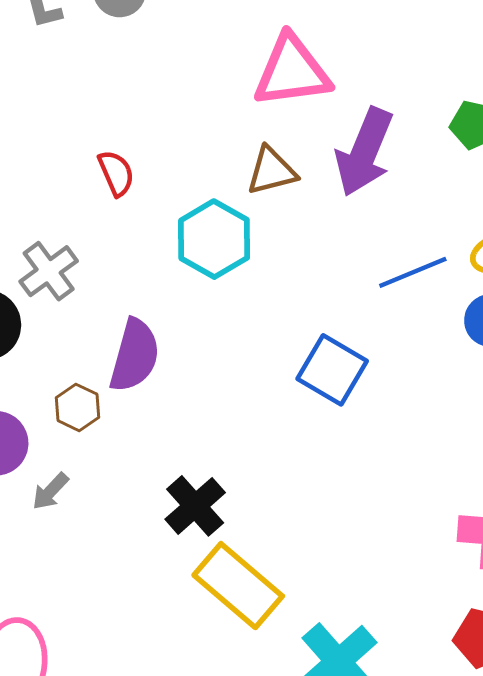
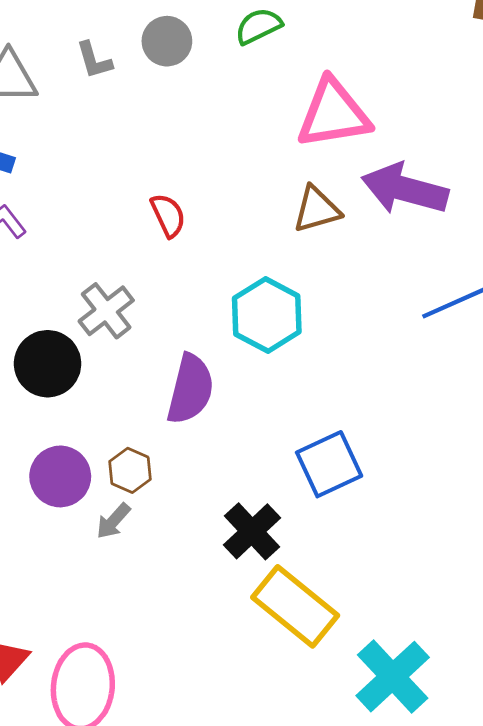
purple arrow: (364, 152) -> (405, 189), turned 84
cyan hexagon: (214, 239) -> (267, 315), moved
blue square: (332, 370) -> (329, 464), moved, turned 36
brown hexagon: (78, 407) -> (130, 470), moved

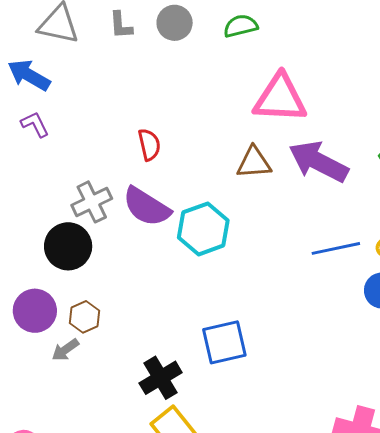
black circle: (48, 364) -> (68, 246), moved
purple semicircle: (190, 389) -> (147, 207), moved, turned 96

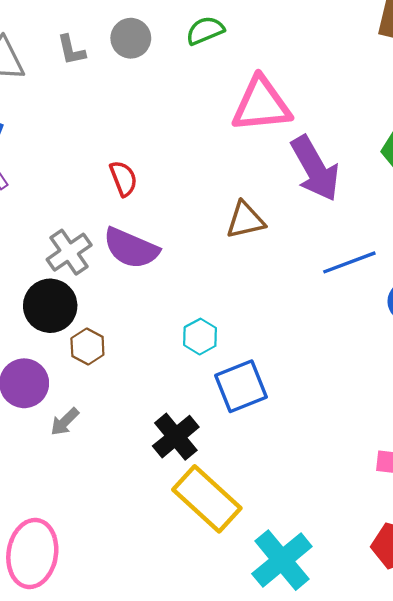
purple arrow: (318, 162) -> (315, 169), turned -138
brown triangle: (254, 163) -> (245, 220), moved
cyan hexagon: (203, 229) -> (200, 337), moved, size x0.6
brown hexagon: (84, 317) -> (87, 346), moved

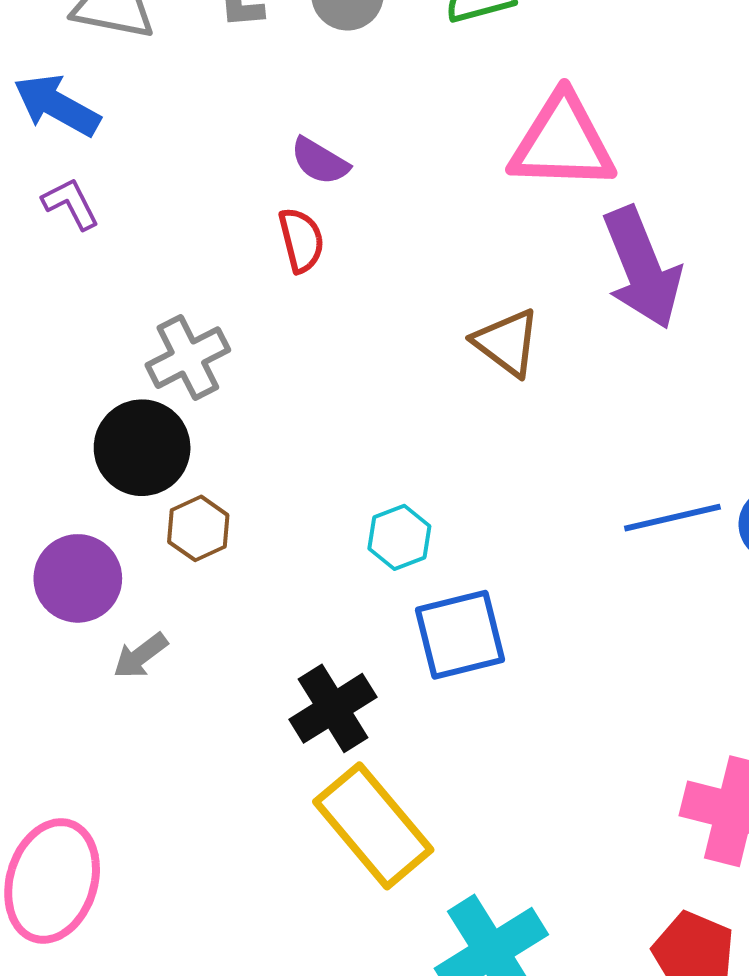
brown triangle: (245, 220) -> (507, 343), turned 42
purple semicircle: (131, 248) -> (320, 161), moved, size x0.6
blue line: (349, 262) -> (672, 518), moved

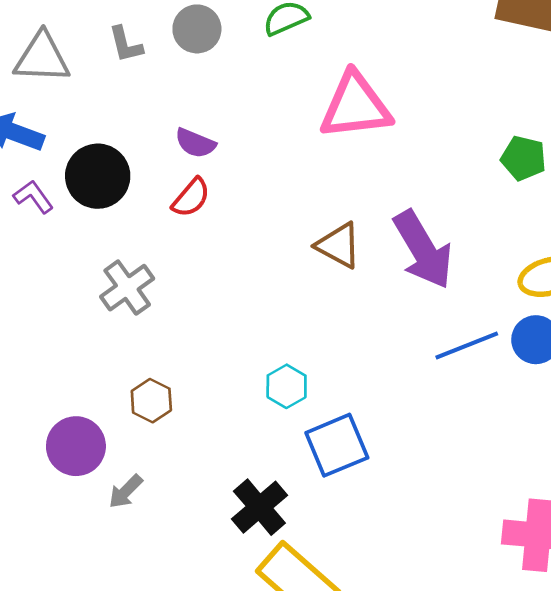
red semicircle: (301, 240) -> (191, 198), turned 63
purple arrow: (642, 268) -> (423, 250), moved
black circle: (142, 448) -> (98, 176), moved

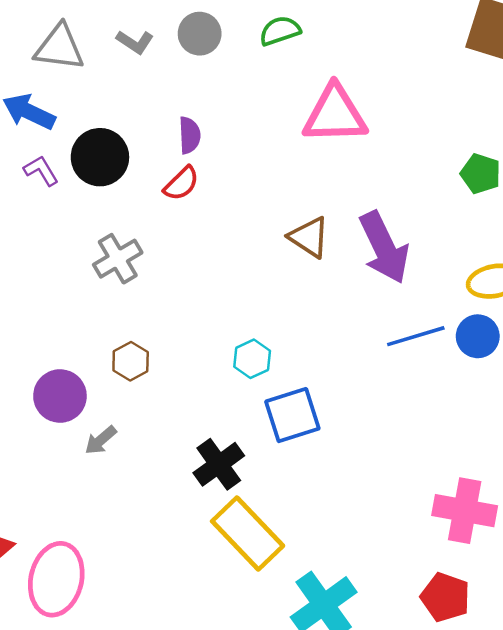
gray L-shape: (126, 44) -> (135, 42), turned -48
purple semicircle: (195, 143) -> (189, 135), turned -120

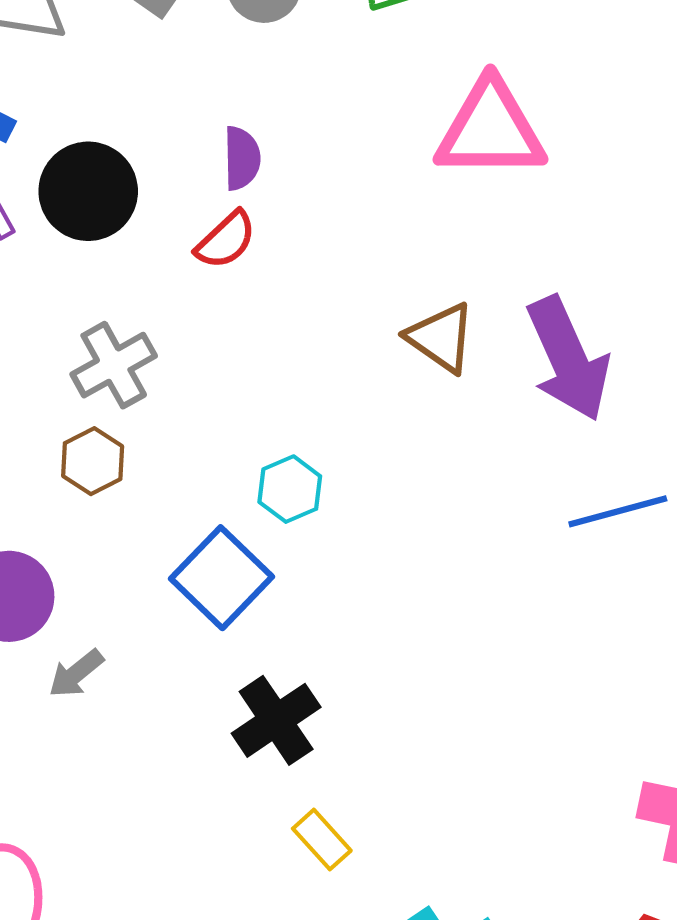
cyan hexagon: (252, 359) -> (290, 489), moved
brown hexagon: (131, 361) -> (93, 461), moved
blue square: (292, 415) -> (221, 578), moved, turned -30
yellow rectangle: (248, 533) -> (322, 840), size x0.5

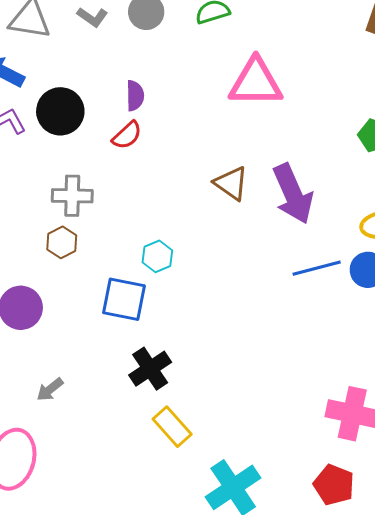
gray cross: (114, 365) -> (72, 196), turned 30
blue square: (221, 578) -> (124, 299), turned -33
gray arrow: (76, 673) -> (50, 389), moved
yellow rectangle: (322, 840) -> (172, 427), size x1.4

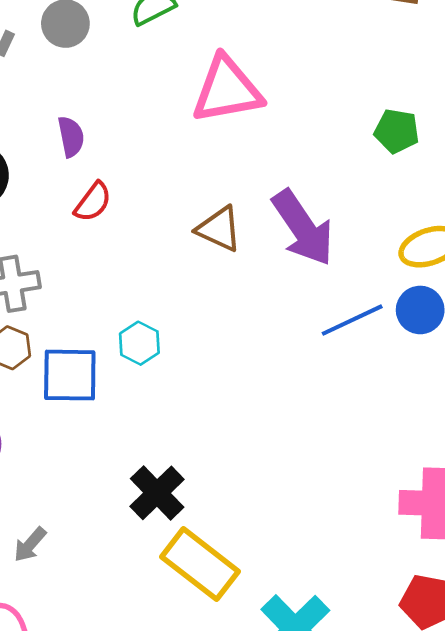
red semicircle: (127, 135) -> (93, 202), moved
blue square: (124, 299) -> (70, 375), moved
yellow rectangle: (172, 427) -> (200, 564), size x1.4

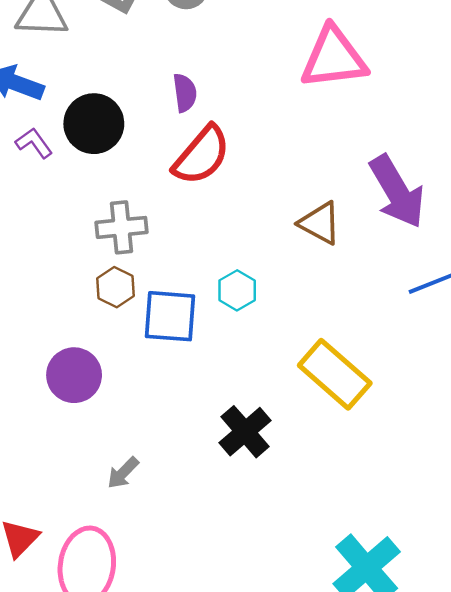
red semicircle: (93, 202) -> (202, 155), size x1.6
brown triangle: (219, 229) -> (320, 223), moved
yellow rectangle: (200, 564) -> (335, 374), moved

